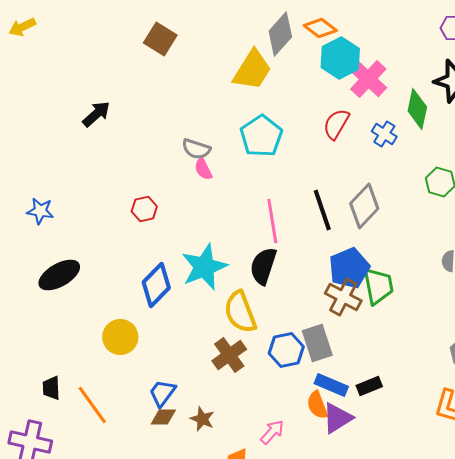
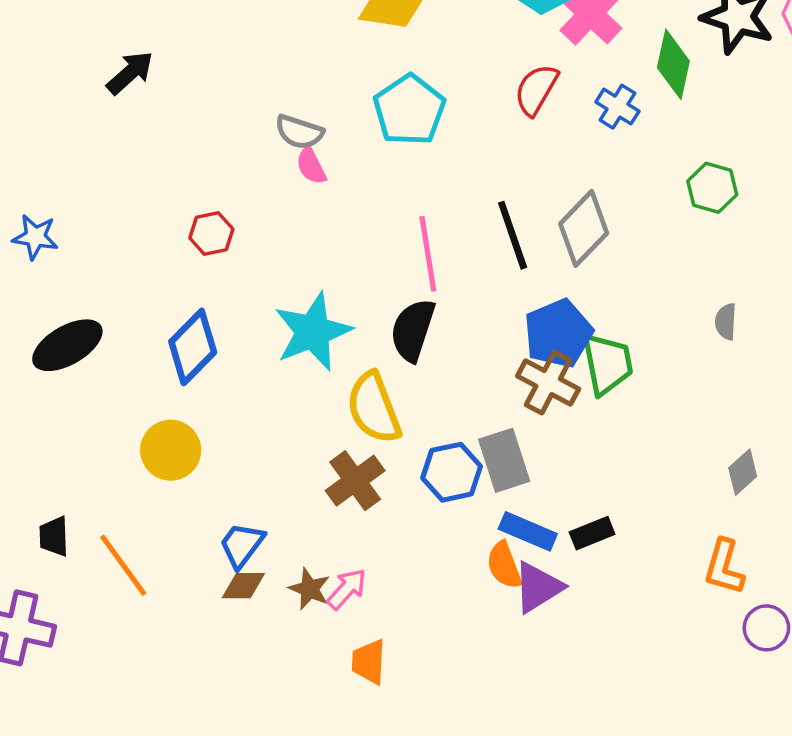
blue diamond: (156, 285) -> (193, 347), moved
pink arrow: (272, 432) -> (347, 589), moved

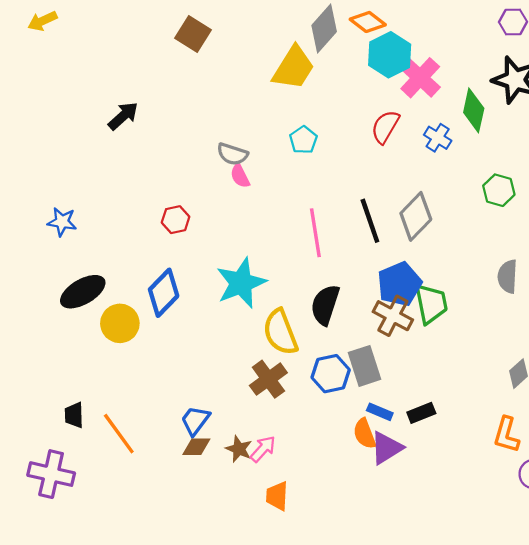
cyan pentagon: (409, 110) -> (303, 140), size x0.6
gray semicircle: (726, 322) -> (508, 276), size x1.4
black semicircle: (413, 330) -> (325, 305), moved
yellow circle: (171, 450) -> (120, 323), moved
blue rectangle: (528, 531) -> (380, 412), size x0.7

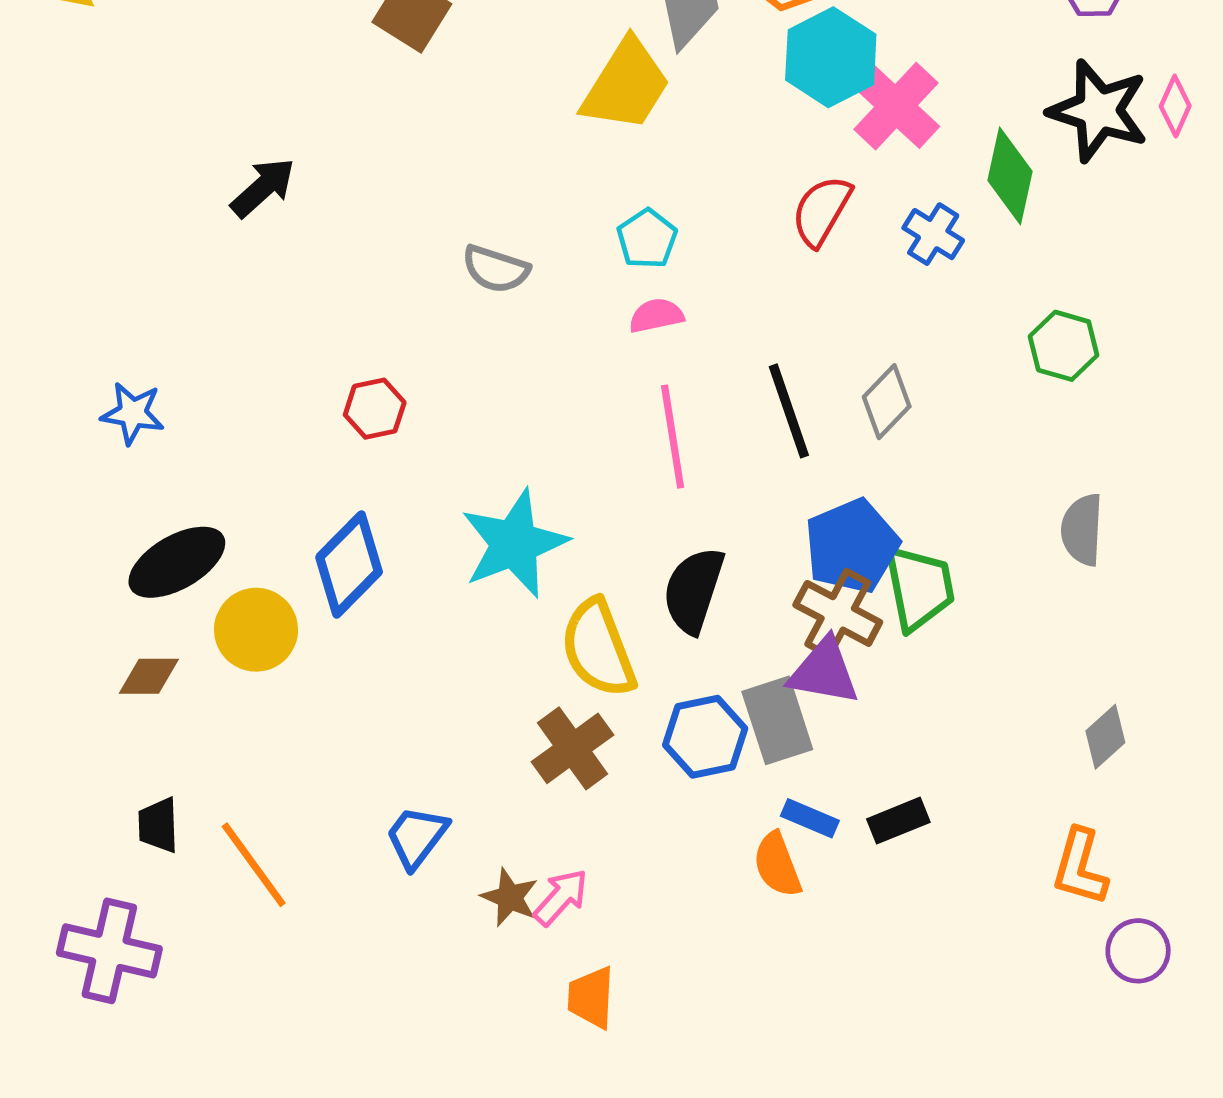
pink semicircle: (240, 176) -> (656, 316), moved, turned 105
gray diamond: (416, 216) -> (887, 402), size x0.7
brown diamond: (196, 447) -> (149, 676), moved
purple triangle: (386, 448) -> (824, 672), moved, turned 42

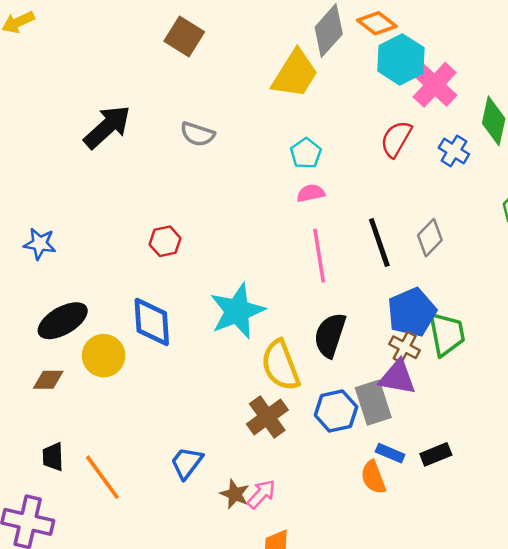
black arrow: (263, 188) -> (107, 127), size x1.4
gray semicircle: (496, 269) -> (197, 134), moved
blue diamond: (349, 565) -> (152, 322), turned -48
brown cross: (838, 613) -> (405, 347), size x0.7

